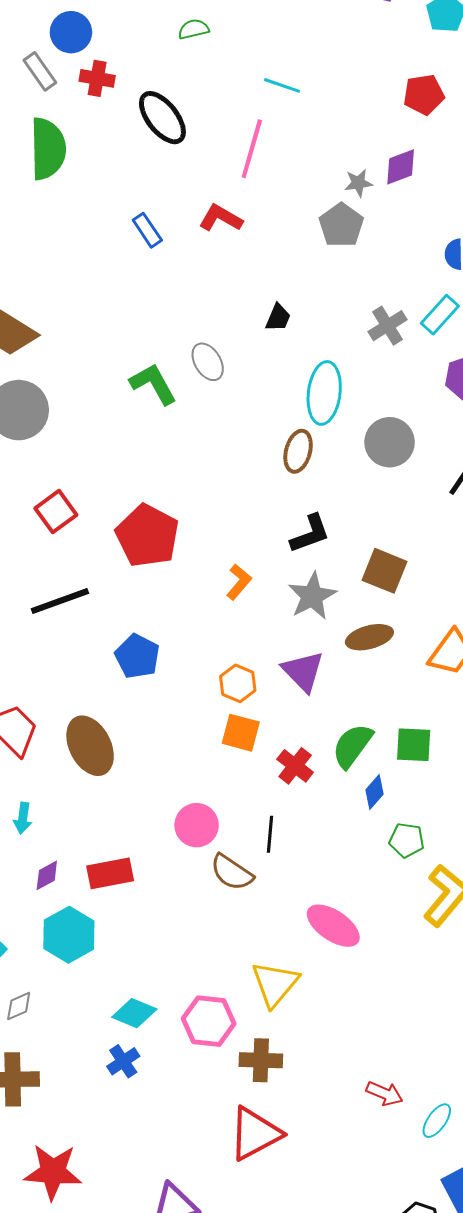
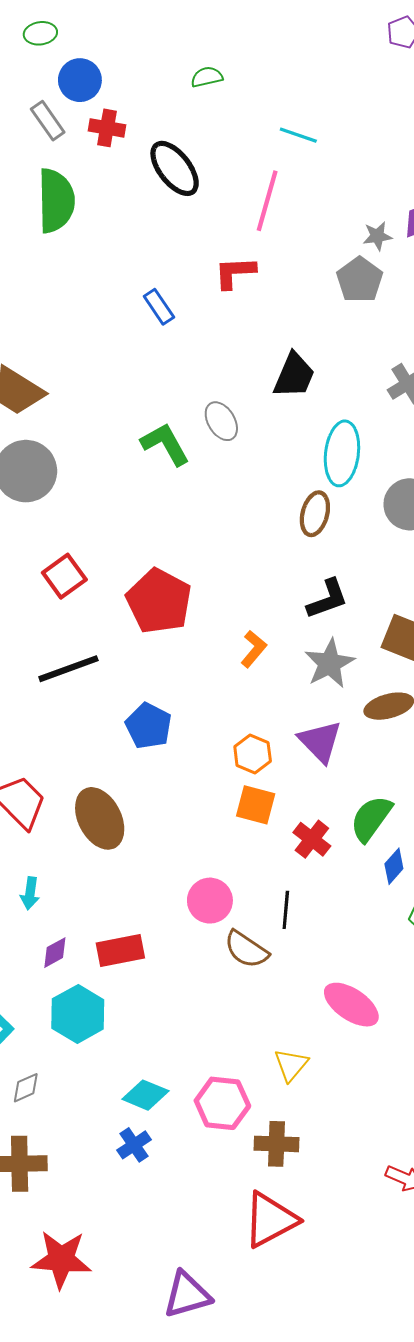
red L-shape: (221, 218) -> (235, 272), turned -33
blue rectangle: (147, 230) -> (159, 307), moved
black trapezoid: (278, 318) -> (294, 375), size x1.6
yellow triangle: (275, 984) -> (291, 1065), size x0.7

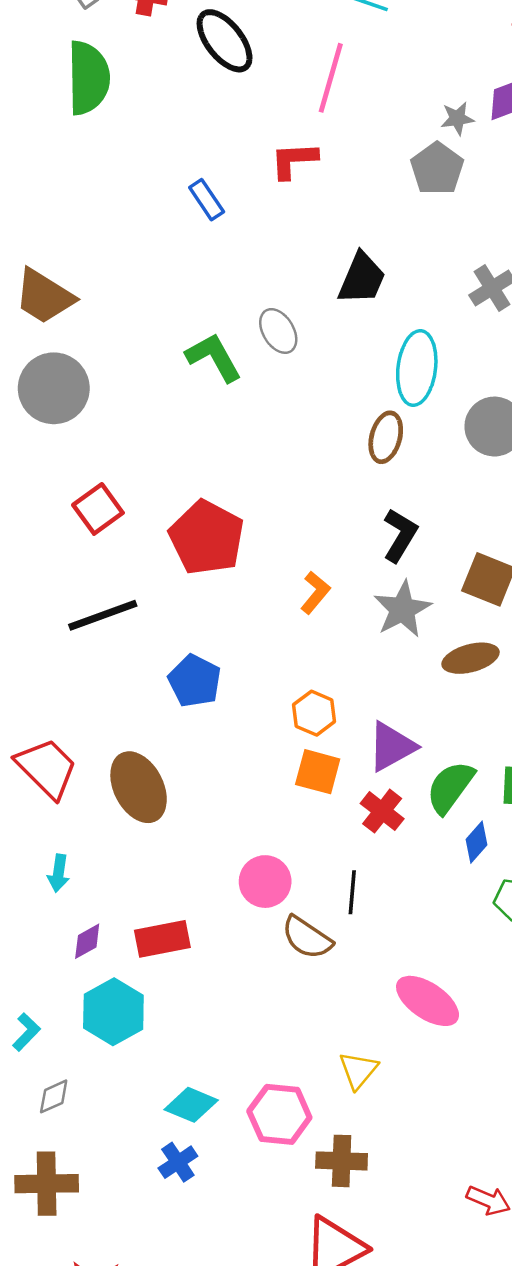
black L-shape: (327, 599) -> (400, 535), turned -39
purple triangle: (320, 741) -> (392, 747), moved, turned 45

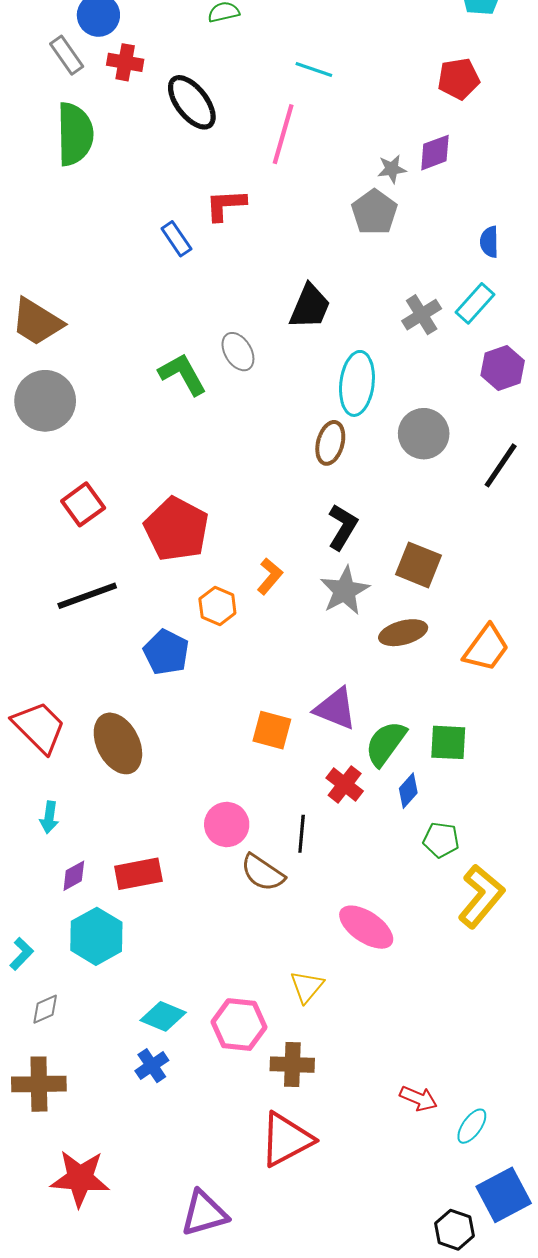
red L-shape: (294, 160) -> (226, 205), moved
orange hexagon: (314, 713) -> (217, 606), moved
purple triangle: (392, 747) -> (335, 709), turned 51
red cross: (382, 811) -> (345, 784), moved

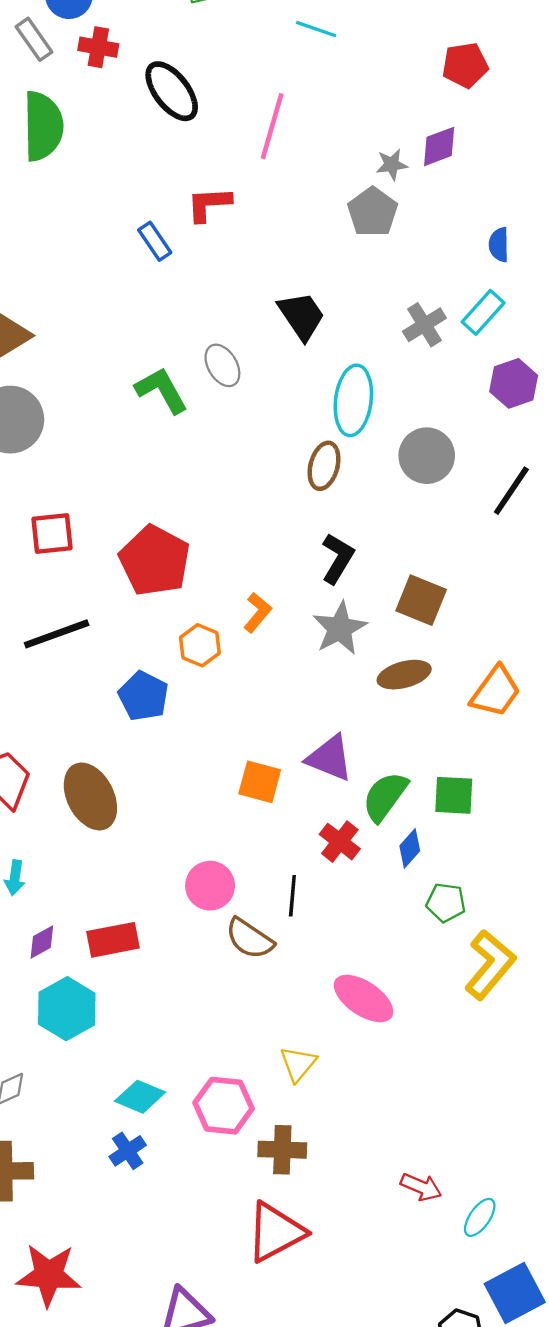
cyan line: (314, 70) -> (316, 29), moved
black trapezoid: (310, 306) -> (301, 316), turned -57
red square: (83, 504) -> (52, 534), turned 30

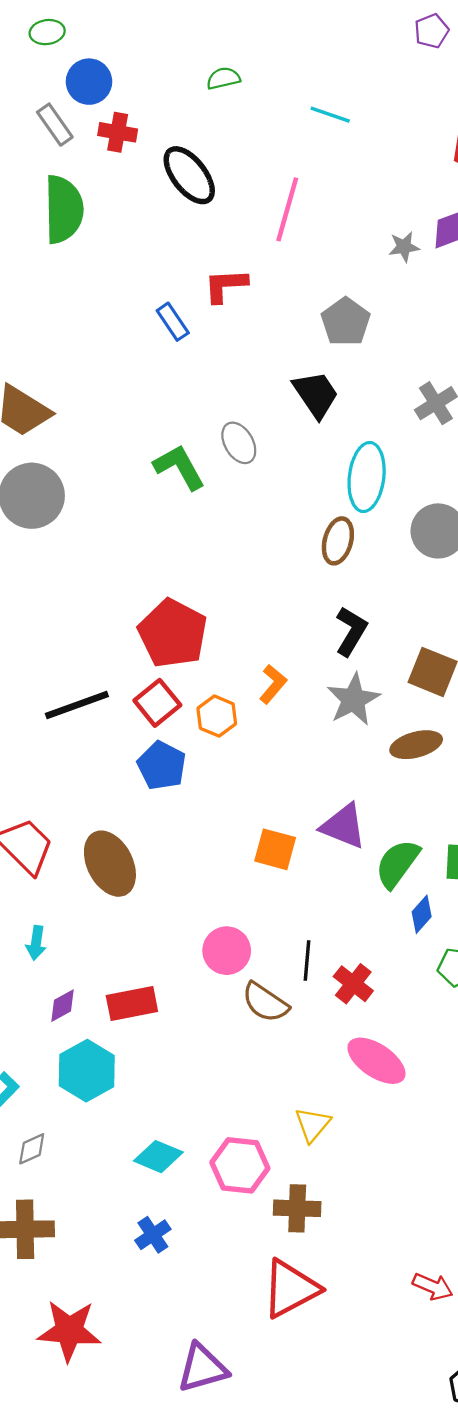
gray pentagon: (373, 212) -> (346, 322), moved
red square: (52, 534) -> (157, 703), moved, turned -33
red cross: (340, 842) -> (353, 984), moved
blue cross: (128, 1151) -> (153, 1235), moved
red arrow: (421, 1187) -> (433, 1287), moved

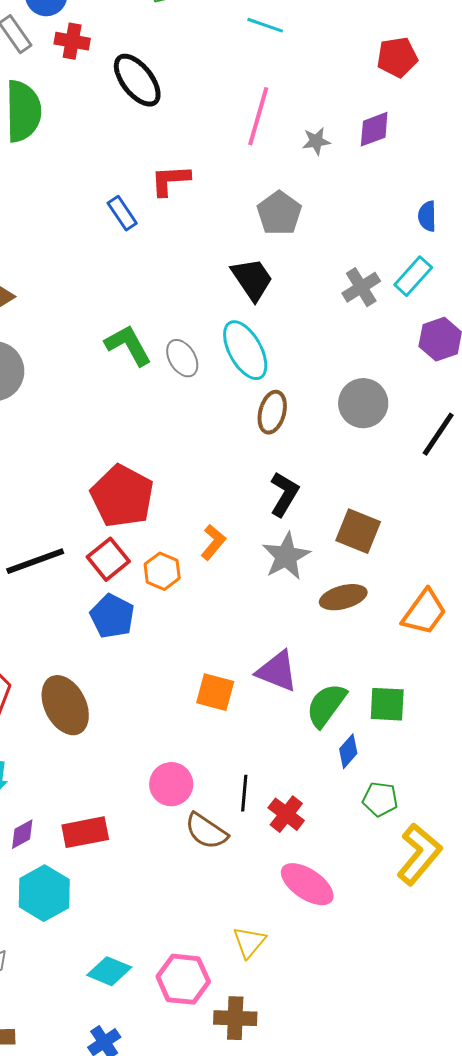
pink line: (287, 209) -> (258, 116), moved
gray star: (404, 247) -> (316, 141), moved
gray ellipse: (239, 443) -> (182, 358), moved
cyan ellipse: (367, 477) -> (245, 350), moved, turned -36

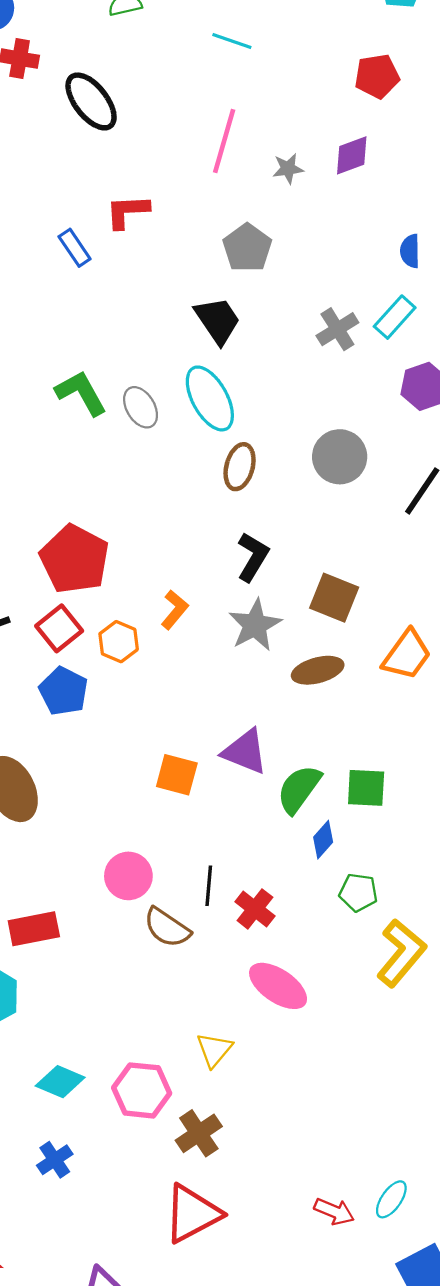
orange trapezoid: (424, 612) -> (407, 655), moved
brown cross: (235, 1018) -> (199, 1133), turned -36

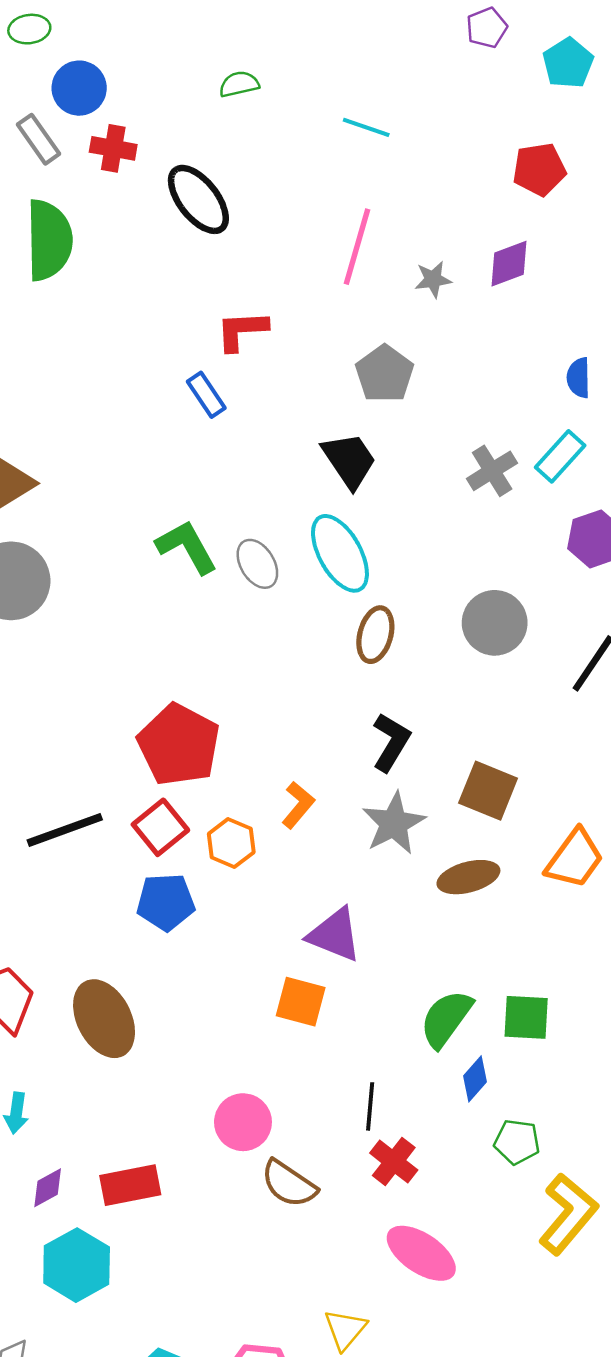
blue rectangle: (75, 248) -> (206, 395), moved
blue pentagon: (64, 691) -> (166, 902), turned -30
purple triangle: (245, 752) -> (335, 935), moved
black line: (209, 886) -> (370, 1106), moved

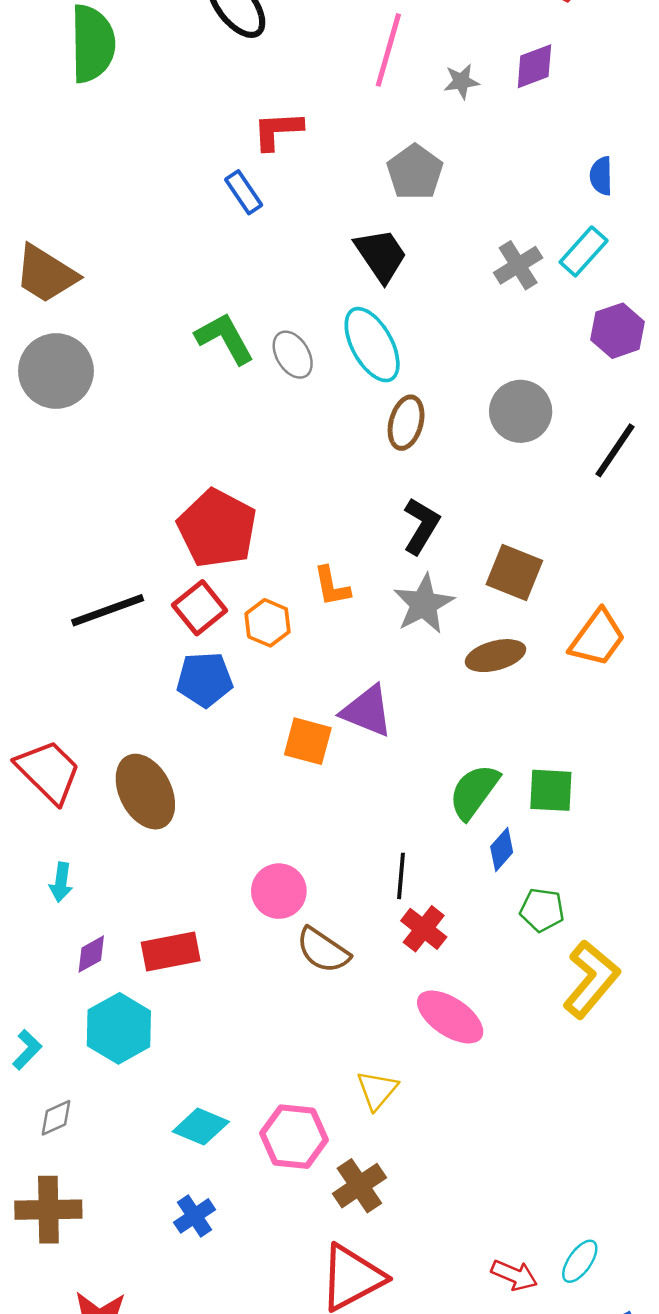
orange L-shape: (298, 805) -> (332, 586), turned 129
orange square: (301, 1002) -> (308, 741), moved

